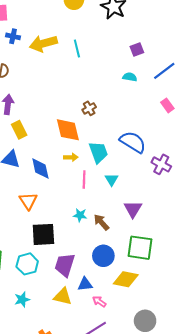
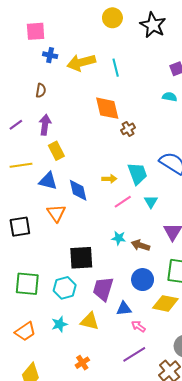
orange diamond: (68, 130) -> (107, 108), moved
pink line: (84, 180) -> (123, 202), turned 54
orange triangle: (28, 201) -> (56, 213), moved
brown arrow: (101, 222) -> (140, 245), turned -30
yellow triangle: (63, 296) -> (90, 321), moved

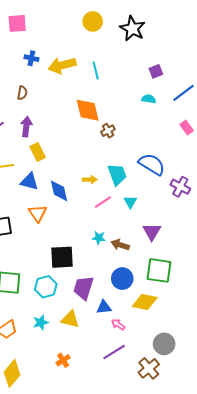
pink square: (36, 31) -> (17, 23), moved

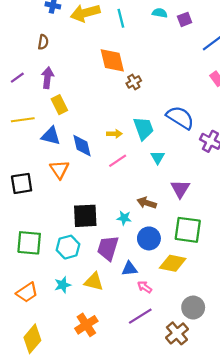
cyan semicircle: (149, 99) -> (160, 13), moved
pink line: (103, 202) -> (118, 161), moved
cyan star: (99, 238) -> (124, 218), moved
orange cross: (63, 360) -> (86, 325), size x1.5

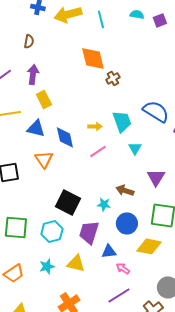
black square: (85, 216) -> (68, 202), turned 30

